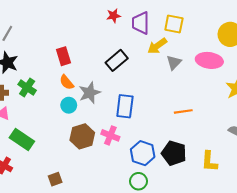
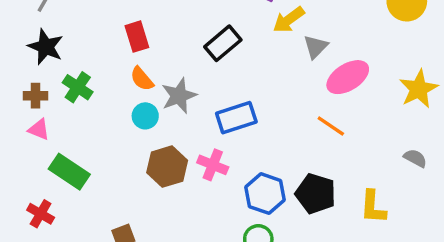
pink ellipse: (209, 60) -> (348, 77), moved, turned -40
blue rectangle: (125, 106) -> (236, 118), turned 65
orange line: (183, 111) -> (331, 126), turned 42

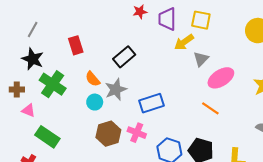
red rectangle: (137, 37) -> (76, 45), moved
black rectangle: (223, 43) -> (124, 57), moved
green cross: (78, 87) -> (53, 84), size x1.4
brown cross: (36, 96) -> (17, 89), moved

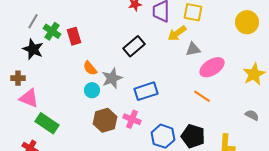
black rectangle: (124, 57) -> (134, 46), moved
gray triangle: (201, 59) -> (193, 49), turned 35
green cross: (53, 84) -> (52, 31), moved, size x0.7
pink triangle: (28, 110) -> (29, 98), size x1.5

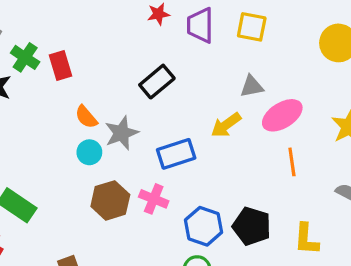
yellow arrow: (177, 33) -> (226, 125), moved
orange line: (202, 96) -> (292, 162), moved, turned 48

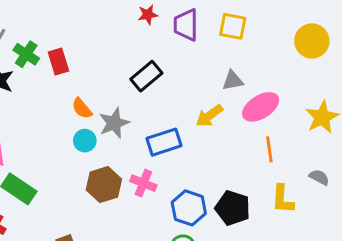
yellow L-shape: (306, 239) -> (283, 199), moved

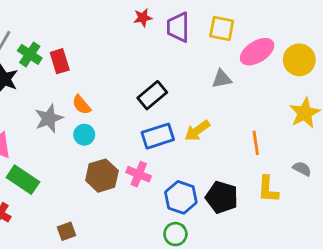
yellow circle: (312, 41) -> (299, 60), moved
black rectangle: (146, 76) -> (152, 95), moved
pink ellipse: (261, 107) -> (257, 52), moved
yellow arrow: (209, 116) -> (197, 131), moved
gray star: (114, 123) -> (49, 118), moved

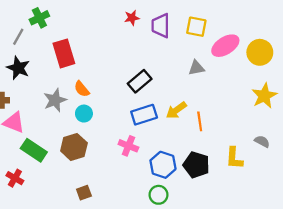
green cross: (30, 54) -> (39, 18), moved, turned 30
red rectangle: (60, 61) -> (64, 53), size x1.4
orange line: (256, 143) -> (200, 121), moved
brown hexagon: (102, 176) -> (74, 147), moved
brown square: (67, 231) -> (84, 193), moved

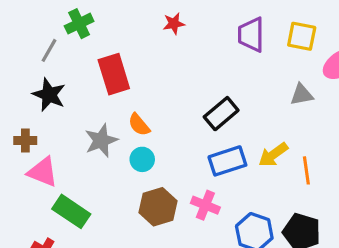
red star: (132, 18) -> (174, 24), moved
brown hexagon: (74, 147) -> (158, 207), moved

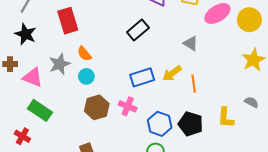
gray triangle: (302, 95) -> (191, 43), moved, turned 42
black rectangle: (221, 114) -> (138, 30), moved
pink triangle: (43, 172) -> (33, 77), moved

